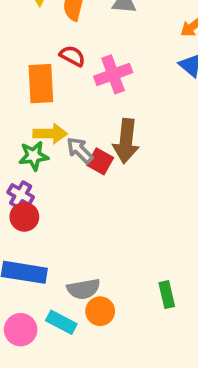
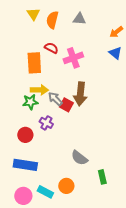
purple cross: (21, 195) -> (46, 123), moved
gray semicircle: (84, 289) -> (79, 158), moved, turned 48

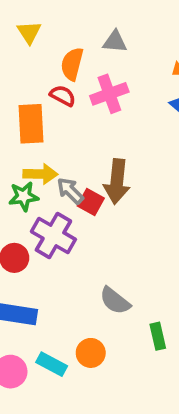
orange semicircle: (52, 20) -> (72, 64), moved
pink cross: (73, 58) -> (109, 94), moved
purple cross: (46, 123) -> (53, 236), size x1.6

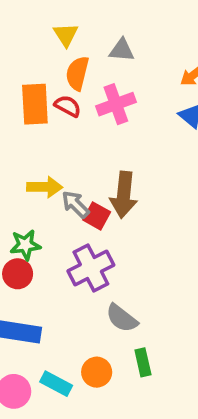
yellow triangle: (29, 32) -> (66, 35), moved
orange rectangle: (31, 124) -> (35, 104), moved
green star: (24, 196) -> (25, 245), moved
purple cross: (53, 236) -> (91, 268), moved, turned 33
green rectangle: (158, 336) -> (143, 362), moved

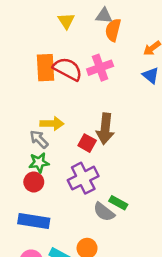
gray triangle: (122, 50) -> (104, 16), moved
orange semicircle: (77, 73) -> (113, 30), moved
red semicircle: (68, 106) -> (68, 69), size x1.6
gray arrow: (75, 204) -> (39, 139), moved
green rectangle: (143, 362) -> (118, 203), moved, turned -48

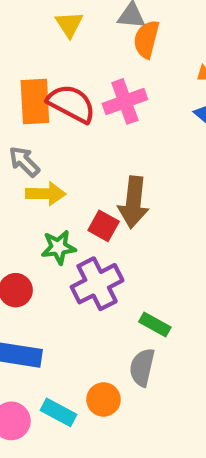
gray arrow: (39, 139) -> (24, 162), moved
green star: (39, 163) -> (58, 247), moved
gray semicircle: (104, 212) -> (142, 367), moved, turned 65

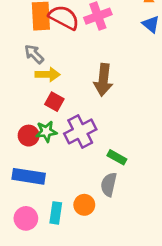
red square: (104, 226) -> (54, 102), moved
green star: (58, 247) -> (46, 131), moved
cyan rectangle: (58, 412) -> (56, 213), turned 70

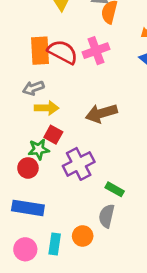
gray arrow: (34, 54) -> (33, 88), turned -65
brown arrow: (103, 80) -> (101, 113), turned 68
green star: (46, 131) -> (39, 149), moved

